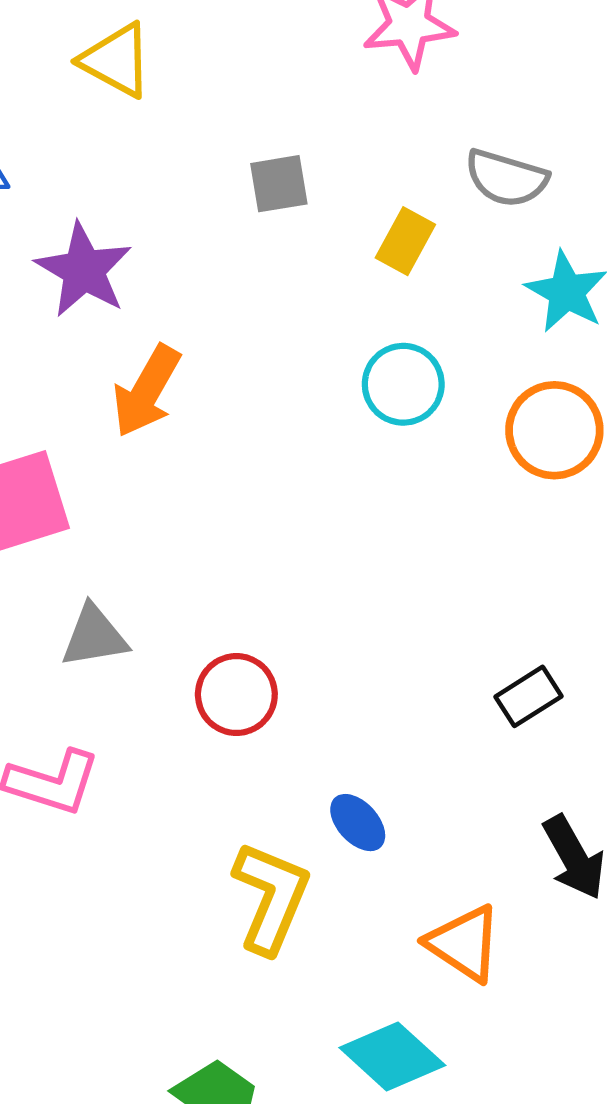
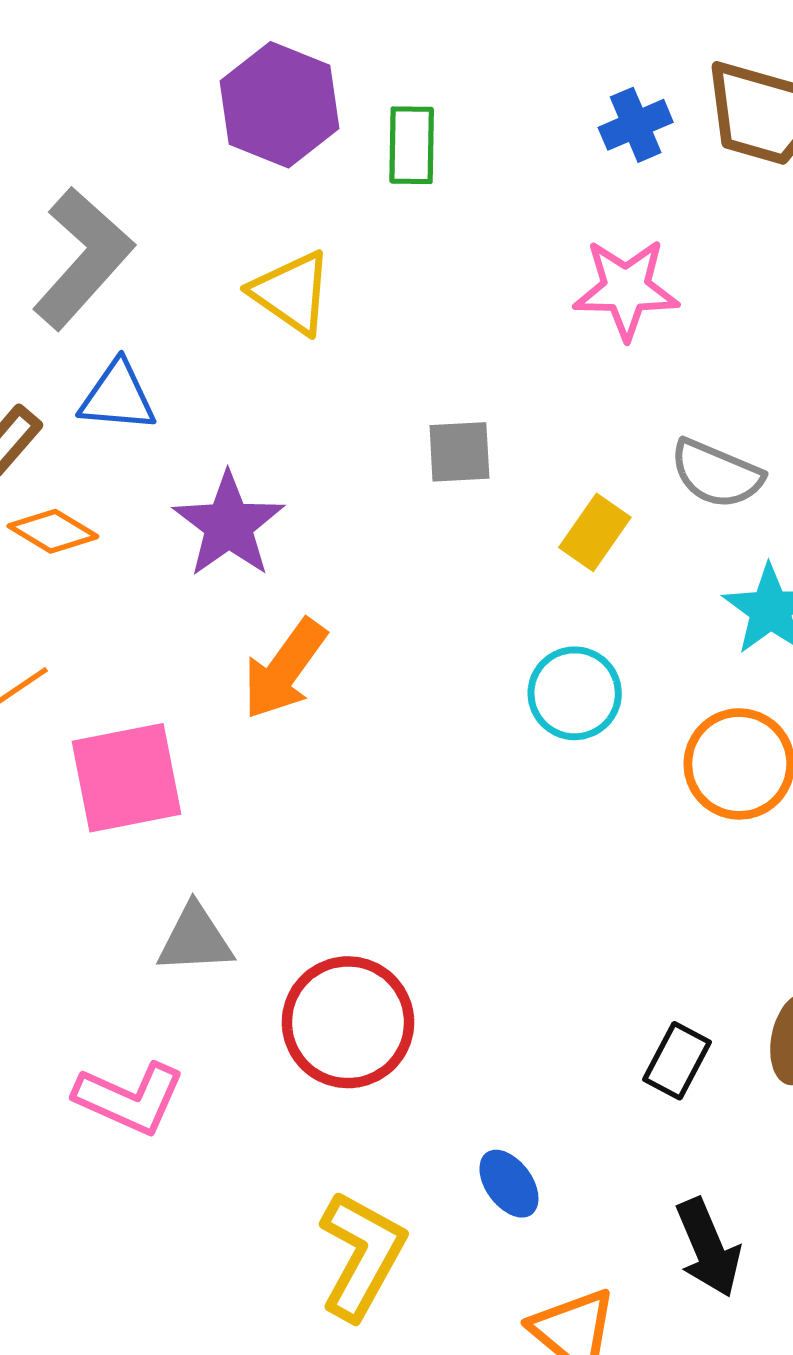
red circle: (236, 695) -> (348, 1022), size x1.4
black rectangle: (528, 696) -> (677, 1061), turned -36
blue ellipse: (358, 823) -> (509, 1184), moved

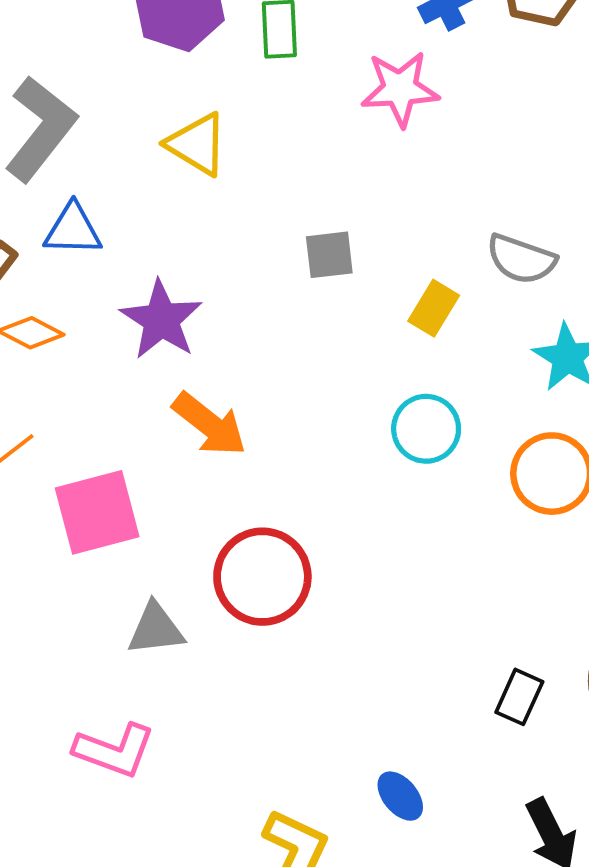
pink star: (626, 289) -> (400, 89), moved
orange arrow: (285, 669) -> (209, 424), turned -84
red circle: (348, 1022) -> (262, 577), moved

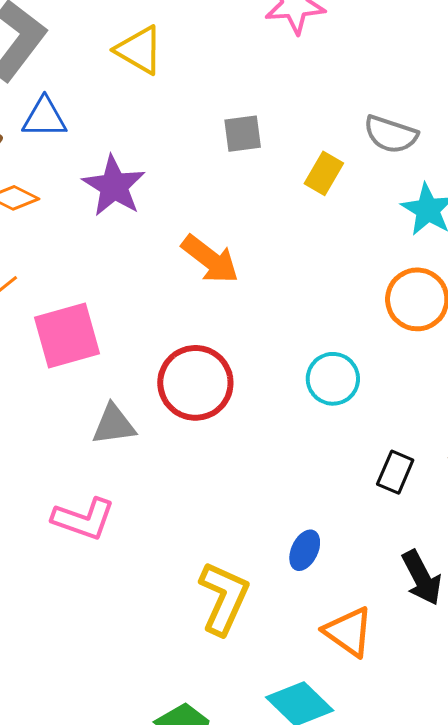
orange arrow: (209, 424) -> (210, 259), moved
cyan circle: (426, 429) -> (333, 379), moved
blue ellipse: (400, 796) -> (305, 550), turned 66

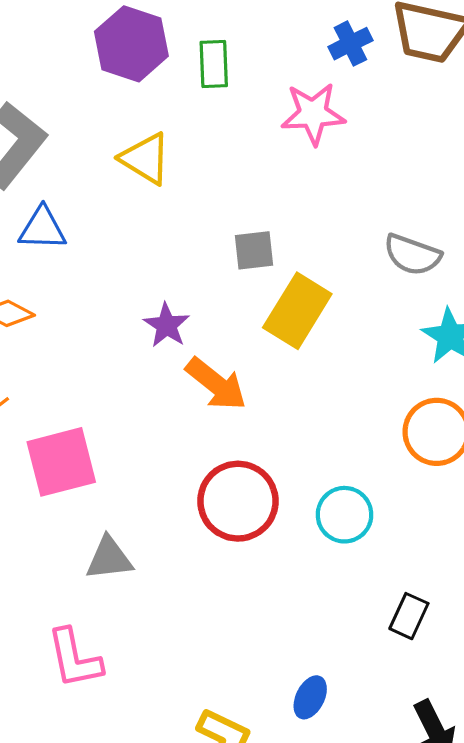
yellow rectangle: (324, 173) -> (297, 311), moved, size x1.6
purple star: (114, 186) -> (167, 325), moved, size x0.7
red circle: (195, 383) -> (238, 501), moved
pink L-shape: (84, 519) -> (74, 658), turned 58

